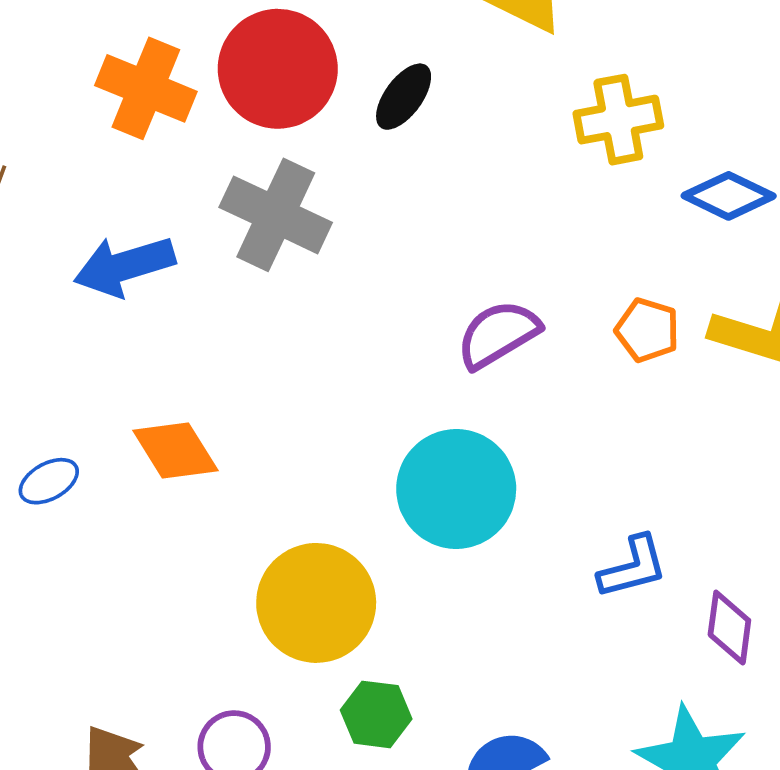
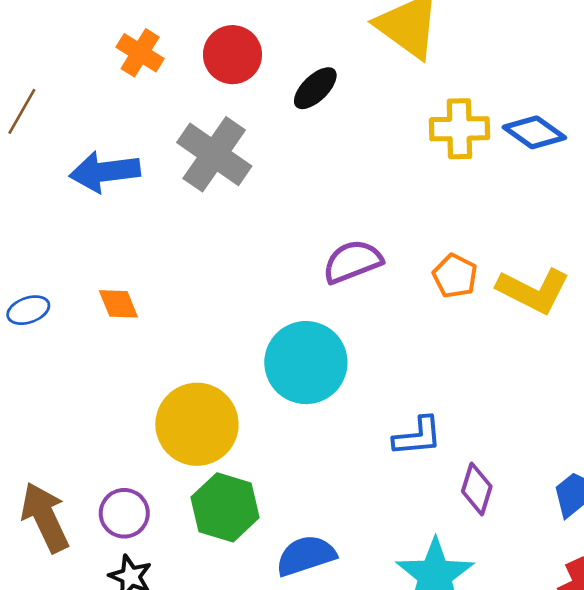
red circle: (278, 69) -> (232, 55), size x0.7
orange cross: (146, 88) -> (140, 53), size x0.7
blue diamond: (729, 196) -> (534, 132), moved
orange diamond: (175, 451) -> (118, 304), size x0.7
green hexagon: (376, 714) -> (225, 507), size x1.4

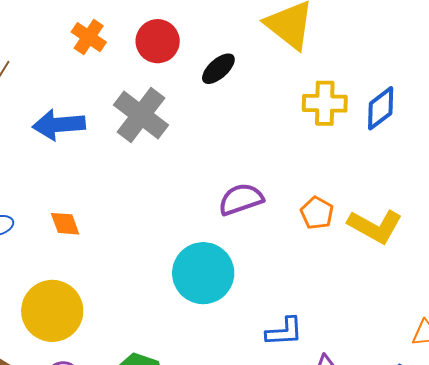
blue diamond: (534, 132) -> (381, 108), turned -75
yellow circle: (197, 424) -> (52, 311), moved

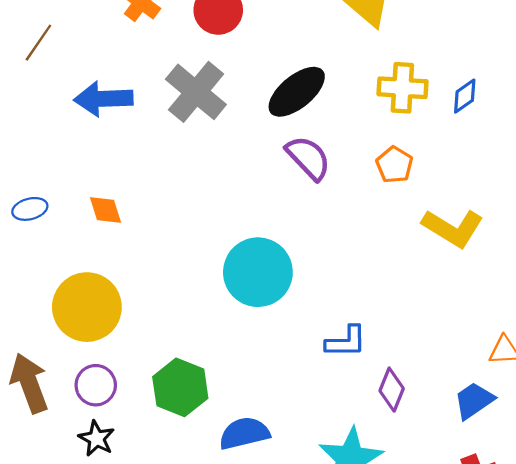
black ellipse: (218, 69) -> (297, 92), moved, size x1.5
blue diamond: (381, 108) -> (465, 96), size x0.7
purple semicircle: (241, 199) -> (308, 158), moved, turned 63
orange pentagon: (317, 213) -> (394, 165), moved

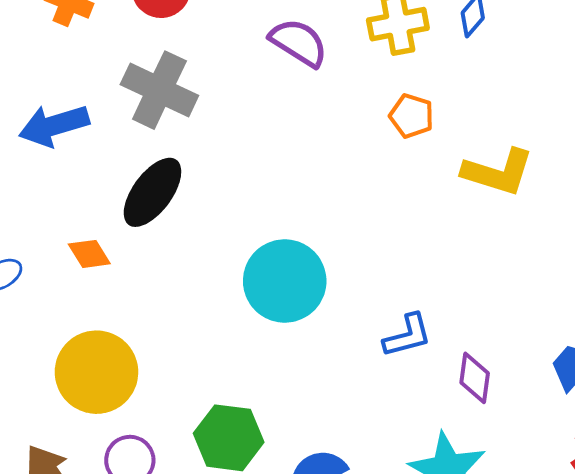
black ellipse: (297, 92) -> (152, 192), moved
purple semicircle: (308, 158) -> (299, 43), moved

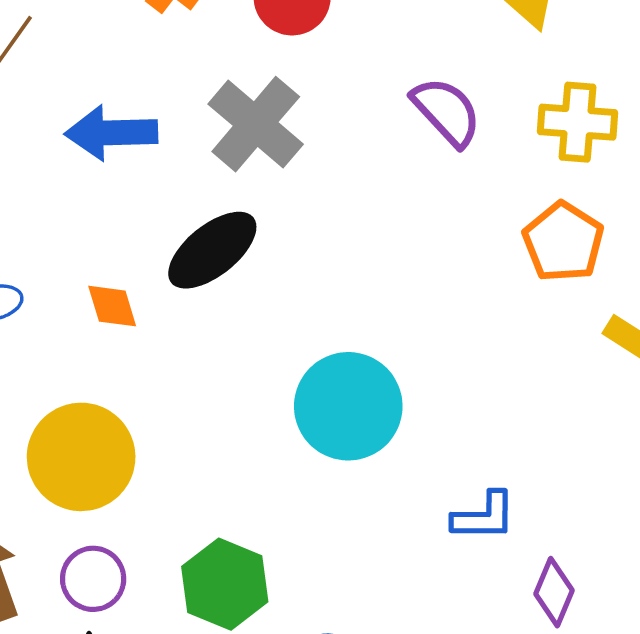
orange pentagon: (411, 116) -> (563, 242), size x1.4

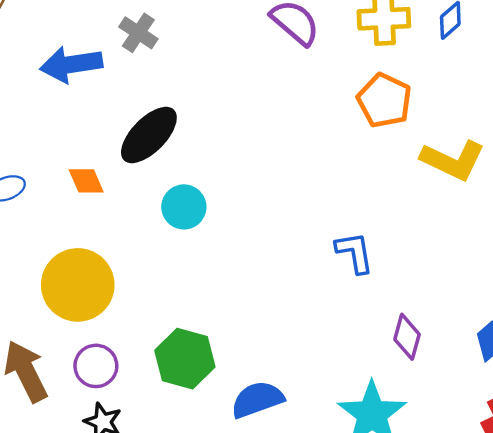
gray cross: (256, 124) -> (138, 33), moved, size x0.6
cyan circle: (348, 406) -> (184, 207), moved, size x0.6
blue L-shape: (484, 516) -> (355, 253), moved, turned -93

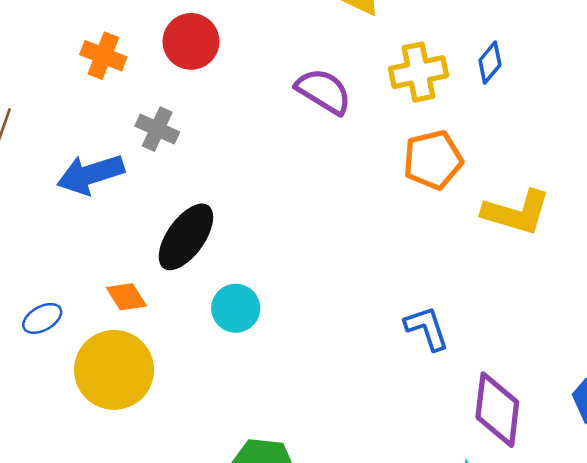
orange pentagon: (384, 100) -> (433, 160), turned -30
yellow circle: (78, 285) -> (114, 370), moved
purple diamond: (407, 337) -> (497, 410), size x1.5

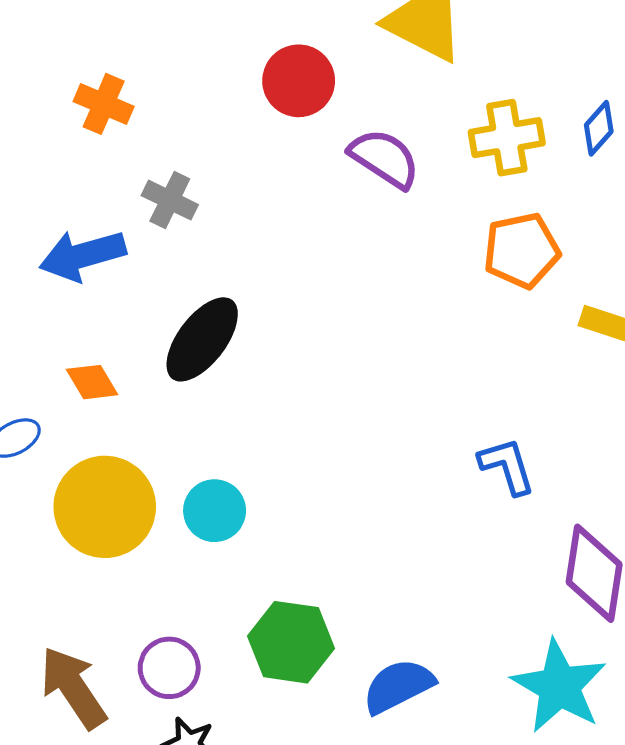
red circle: (191, 41) -> (299, 81), moved
orange diamond: (126, 297) -> (92, 382), moved
cyan circle: (236, 308) -> (215, 511), moved

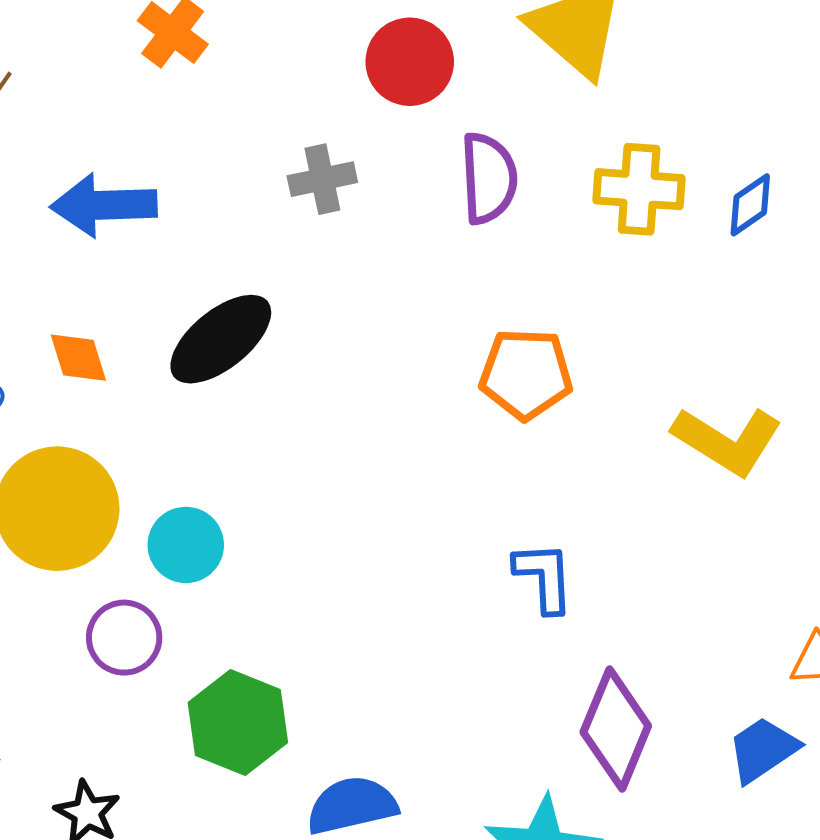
purple semicircle: (384, 158) -> (489, 178), turned 40
gray cross: (170, 200) -> (322, 179), moved, turned 38
orange pentagon: (522, 251) -> (526, 374), moved
purple circle: (169, 668) -> (124, 638), moved

